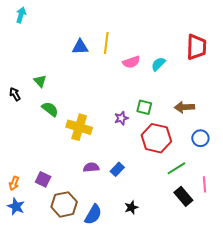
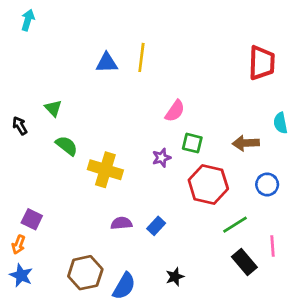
pink semicircle: (131, 62) -> (175, 111), moved, turned -36
cyan semicircle: (158, 64) -> (280, 123), moved, turned -56
purple square: (43, 179) -> (32, 219), moved

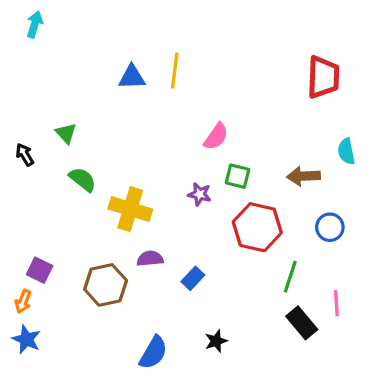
purple star: (162, 158) -> (200, 194), turned 30
purple semicircle: (121, 223) -> (150, 259), moved
green line: (235, 225) -> (290, 277), turned -40
brown hexagon: (85, 273) -> (106, 285), moved

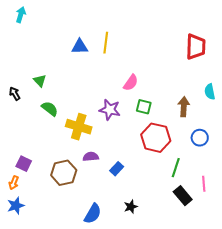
brown arrow: (303, 176) -> (184, 107), turned 96
purple star: (200, 194) -> (110, 110), moved, size x1.5
blue star: (26, 339) -> (16, 206), turned 30

